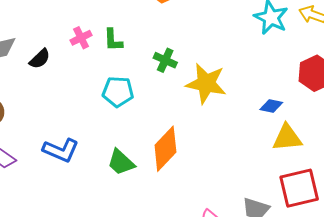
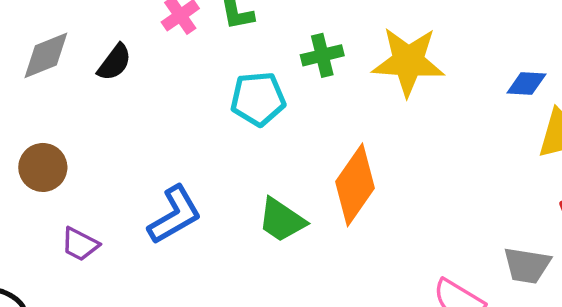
green cross: (165, 60) -> (322, 55), moved, turned -30
blue L-shape: (61, 150) -> (175, 215), turned -45

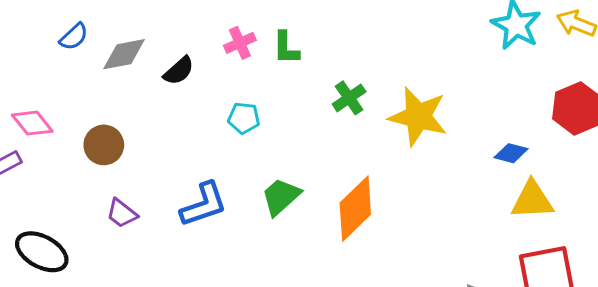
green cross: (322, 55) -> (349, 98), turned -32
cyan pentagon: (258, 99) -> (244, 118), moved, size x0.7
green trapezoid: (282, 220) -> (281, 197), moved, turned 93

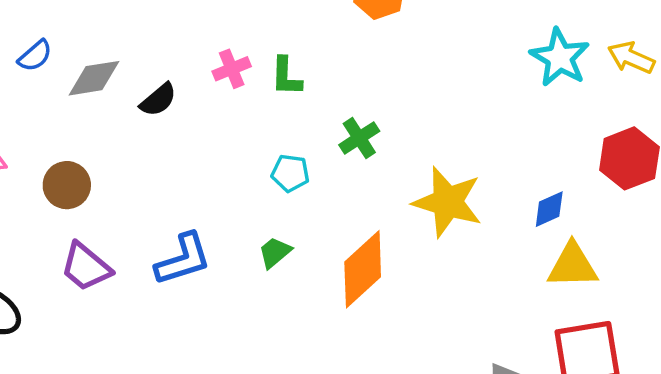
yellow star: (418, 117) -> (448, 202), moved
cyan pentagon: (244, 118) -> (290, 173), moved
blue diamond: (511, 153) -> (549, 209), turned -40
green trapezoid: (281, 197) -> (275, 252), size x0.7
purple trapezoid: (122, 213) -> (86, 267), size x1.4

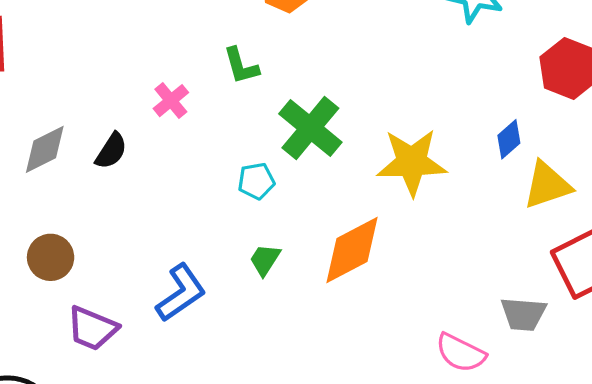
green L-shape: (286, 76) -> (241, 66), moved
green cross: (359, 138) -> (310, 128), size x1.6
orange diamond: (363, 269) -> (352, 250), turned 32

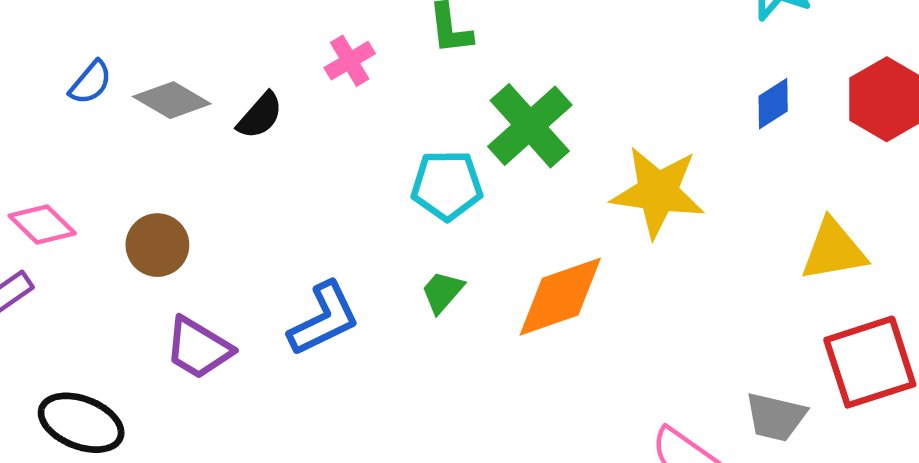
blue diamond: (509, 139) -> (773, 104), moved
gray diamond: (45, 149) -> (172, 100), turned 48
cyan pentagon: (256, 181) -> (447, 185), size x1.4

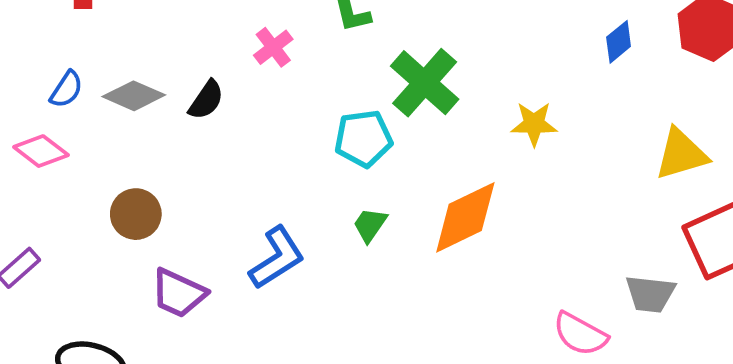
yellow star: (658, 192) -> (534, 124), size x0.6
pink diamond: (42, 224) -> (41, 151), moved

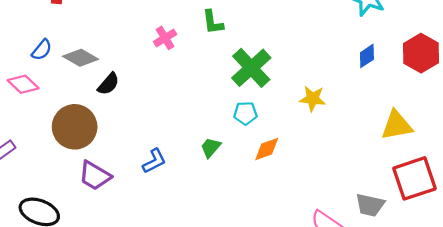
black semicircle: (206, 100) -> (108, 84), moved
cyan pentagon: (363, 138) -> (245, 113), moved, size x0.7
brown circle: (136, 214) -> (75, 127), size x1.5
orange diamond: (465, 217) -> (267, 149), size x0.6
blue L-shape: (277, 258) -> (154, 161), size x0.7

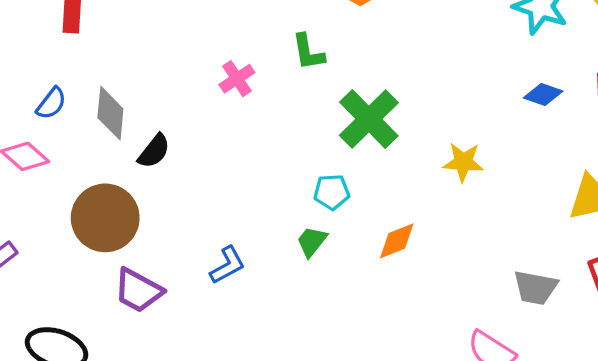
blue diamond: (367, 56) -> (543, 95), turned 55
gray diamond: (81, 58) -> (110, 113), turned 68
cyan pentagon: (245, 113) -> (332, 192), moved
gray trapezoid: (370, 205) -> (535, 288), moved

